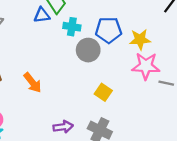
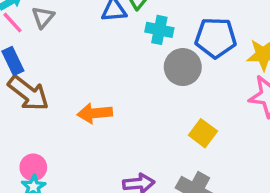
orange arrow: (33, 83) -> (95, 113), turned 120

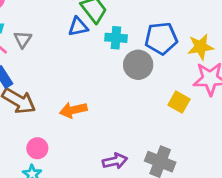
yellow square: (203, 133) -> (179, 102), moved
pink circle: (33, 167) -> (37, 148), moved

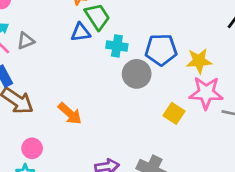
gray triangle: (23, 39) -> (26, 41), turned 30
orange arrow: (73, 110) -> (70, 113), turned -130

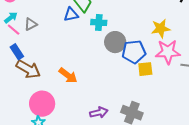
blue pentagon: (161, 50) -> (134, 52), moved
yellow square: (174, 113) -> (145, 69), turned -35
pink circle: (32, 148) -> (42, 104), size x1.6

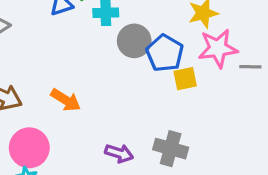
blue pentagon: (134, 52) -> (165, 53), turned -30
purple arrow: (99, 113) -> (119, 153), turned 36

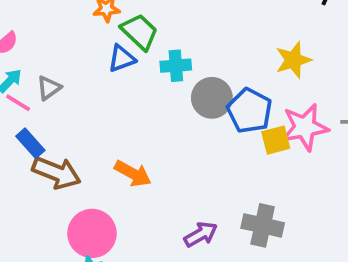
pink star: (218, 48) -> (305, 127), moved
purple arrow: (119, 153) -> (201, 234), turned -44

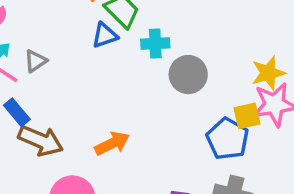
yellow star: (293, 60) -> (268, 73), moved
blue pentagon: (250, 111) -> (228, 139), moved
orange arrow: (133, 174) -> (112, 143), turned -56

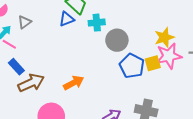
gray triangle: (36, 61) -> (25, 22), moved
blue pentagon: (228, 139) -> (132, 66), moved
brown arrow: (41, 141) -> (31, 83), turned -45

